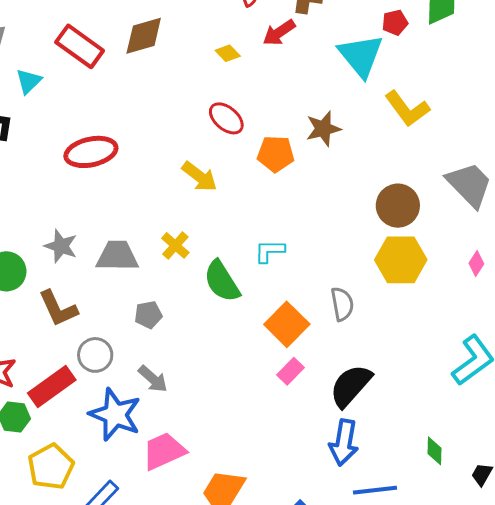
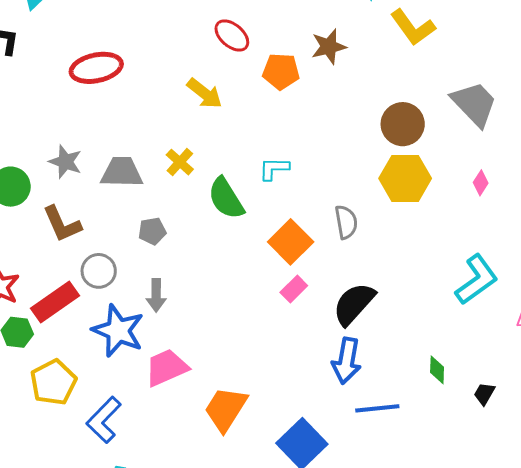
gray arrow: (153, 379) -> (156, 295), turned 48

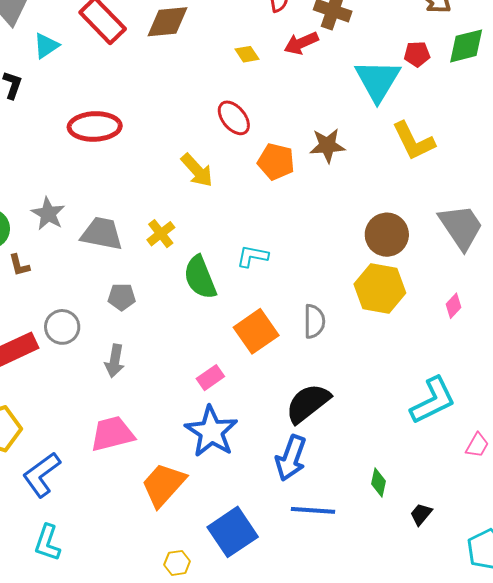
brown L-shape: (62, 224) -> (19, 265), moved, size x0.6
pink rectangle: (294, 289) -> (210, 378), moved
blue star: (118, 331) -> (211, 432), moved

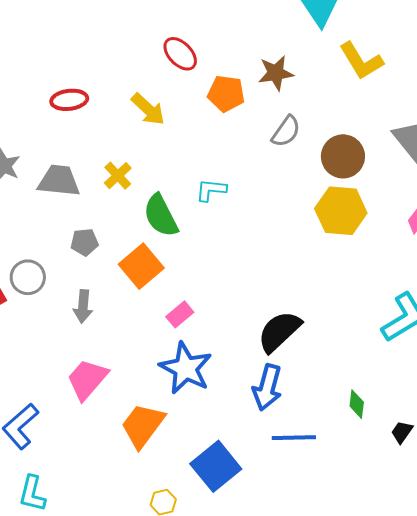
red ellipse: (95, 126) -> (69, 100), moved, size x0.7
gray semicircle: (314, 321) -> (286, 131), moved, turned 40
orange square: (256, 331) -> (141, 266), moved
pink trapezoid: (112, 434) -> (87, 379), turned -30

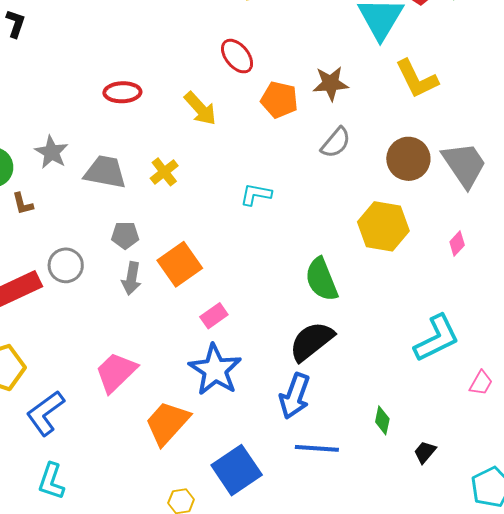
brown circle: (343, 156) -> (408, 159), moved
green semicircle: (161, 216) -> (322, 279), moved
gray arrow: (83, 306) -> (132, 278), moved

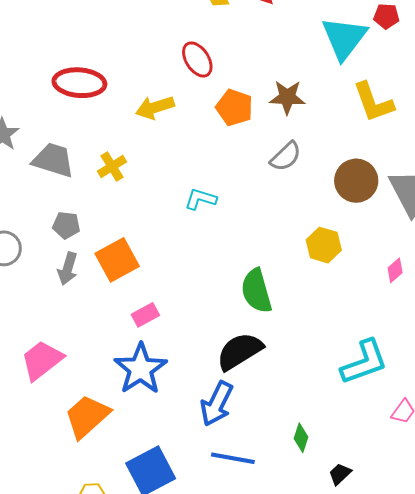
red ellipse: (122, 92) -> (79, 83), size x1.4
yellow arrow: (200, 108) -> (155, 107), turned 108
yellow hexagon: (383, 226) -> (324, 245), size x0.7

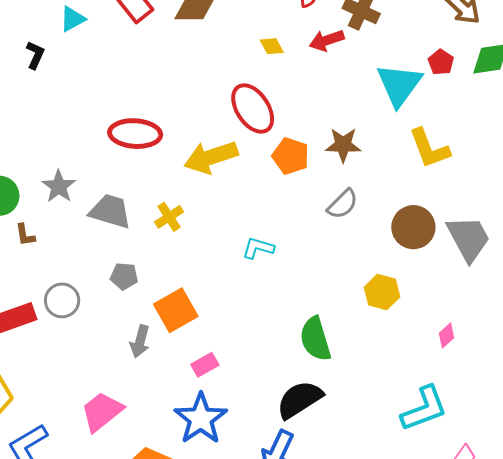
red pentagon: (386, 16) -> (441, 62), turned 30
red ellipse: (197, 59) -> (253, 109), size x1.4
yellow arrow: (155, 107) -> (211, 157), size x1.4
gray arrow: (68, 269) -> (140, 341), moved
pink diamond: (395, 270) -> (447, 336), moved

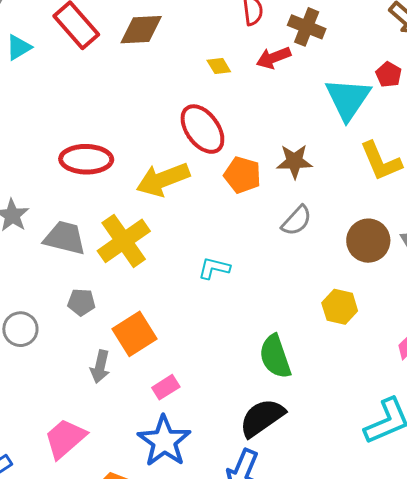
yellow cross: (169, 217) -> (124, 241), size x1.8

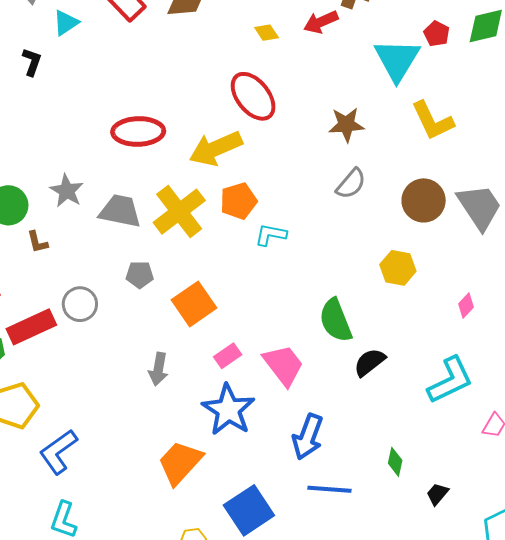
orange pentagon: (242, 175) -> (238, 201), moved, turned -30
gray arrow: (100, 367) -> (158, 369), moved
black semicircle: (262, 418) -> (370, 362), moved, size x0.7
pink trapezoid: (65, 438) -> (283, 365), moved, turned 96

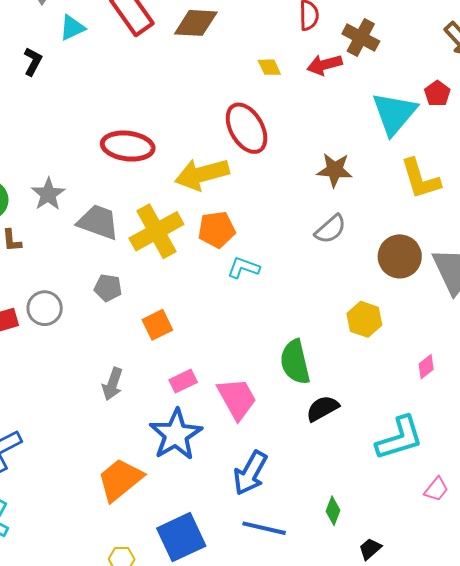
orange square: (194, 304) -> (157, 325), size x0.7

